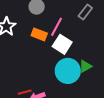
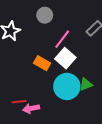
orange rectangle: (39, 34) -> (42, 63), moved

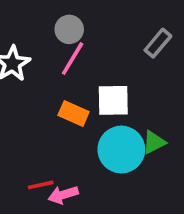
pink line: (62, 39) -> (73, 59), moved
white square: (65, 58) -> (113, 100), turned -36

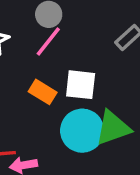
green triangle: (154, 142) -> (113, 128), size x1.6

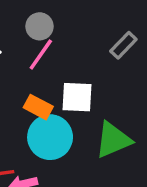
cyan circle: (82, 131) -> (50, 137), moved

